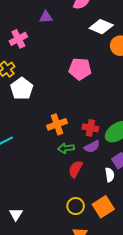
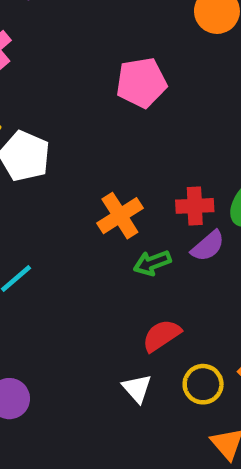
red semicircle: (76, 169) -> (162, 335), moved, turned 42
white triangle: (16, 214) -> (137, 388), moved

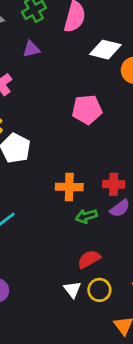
orange cross: (120, 216) -> (69, 187), turned 30
yellow circle: (203, 384) -> (99, 290), moved

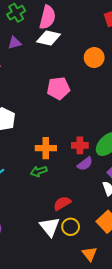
white diamond: (105, 50) -> (49, 38), moved
green arrow: (86, 216) -> (39, 171), moved
white triangle: (72, 289) -> (50, 227), size x1.5

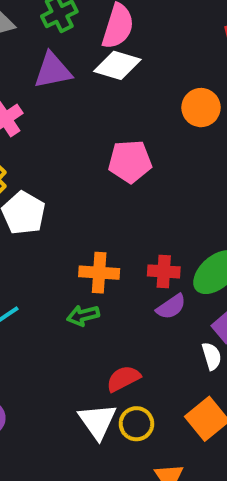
purple triangle: (15, 43) -> (53, 71), size x1.5

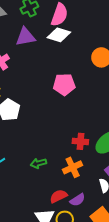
orange cross: (99, 273) -> (73, 167), moved, turned -30
purple semicircle: (171, 307) -> (77, 200), moved

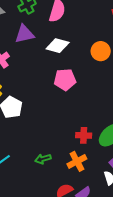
white diamond: (59, 35) -> (58, 46), moved

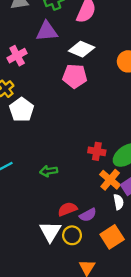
pink pentagon: (65, 80) -> (75, 76), moved
orange cross: (77, 161) -> (110, 180), moved, turned -30

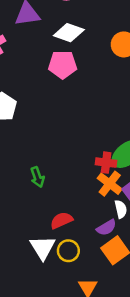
red cross: (97, 151) -> (106, 163), moved
green arrow: (49, 171) -> (37, 177), turned -98
purple semicircle: (88, 215) -> (106, 228), moved

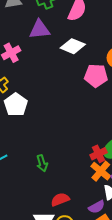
pink pentagon: (63, 65) -> (96, 76), moved
red cross: (106, 163) -> (99, 154), turned -35

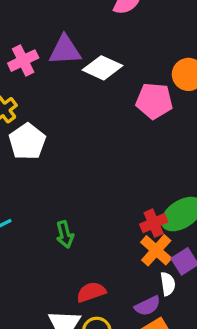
purple triangle: (40, 29) -> (65, 50), moved
white diamond: (73, 46) -> (102, 68), moved

